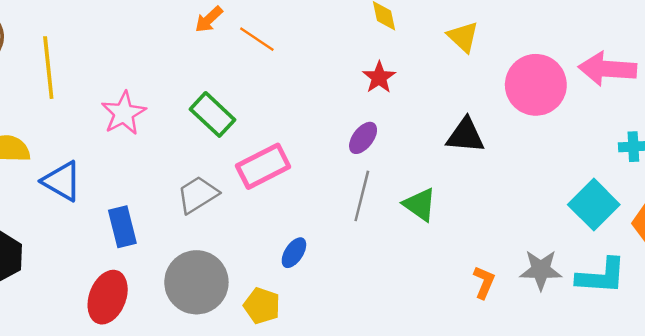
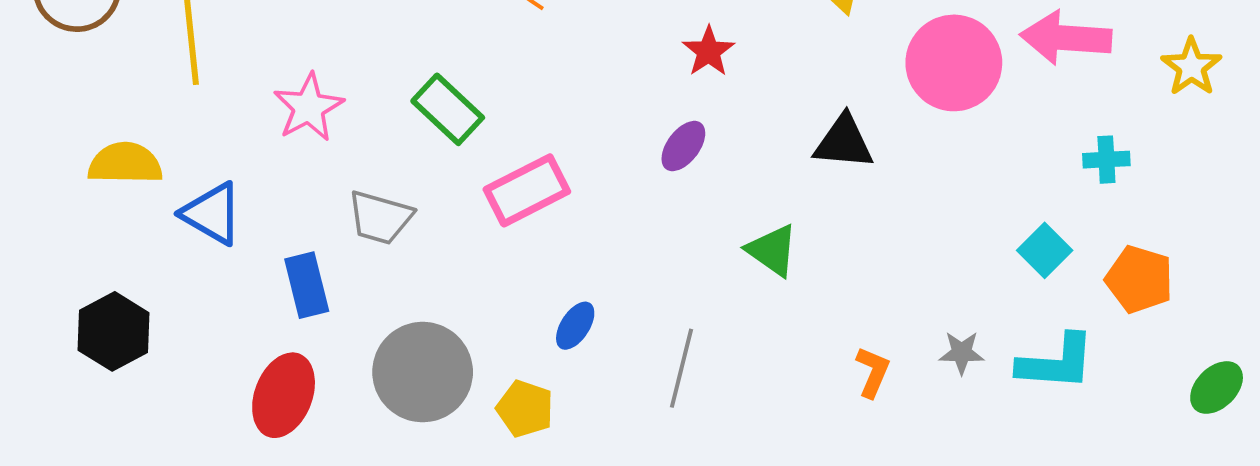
gray trapezoid: (198, 195) -> (380, 217), moved, turned -132
gray line: (362, 196) -> (681, 368), moved
cyan square: (594, 205) -> (1045, 250), size x0.7
gray star: (541, 270) -> (962, 353), size x0.7

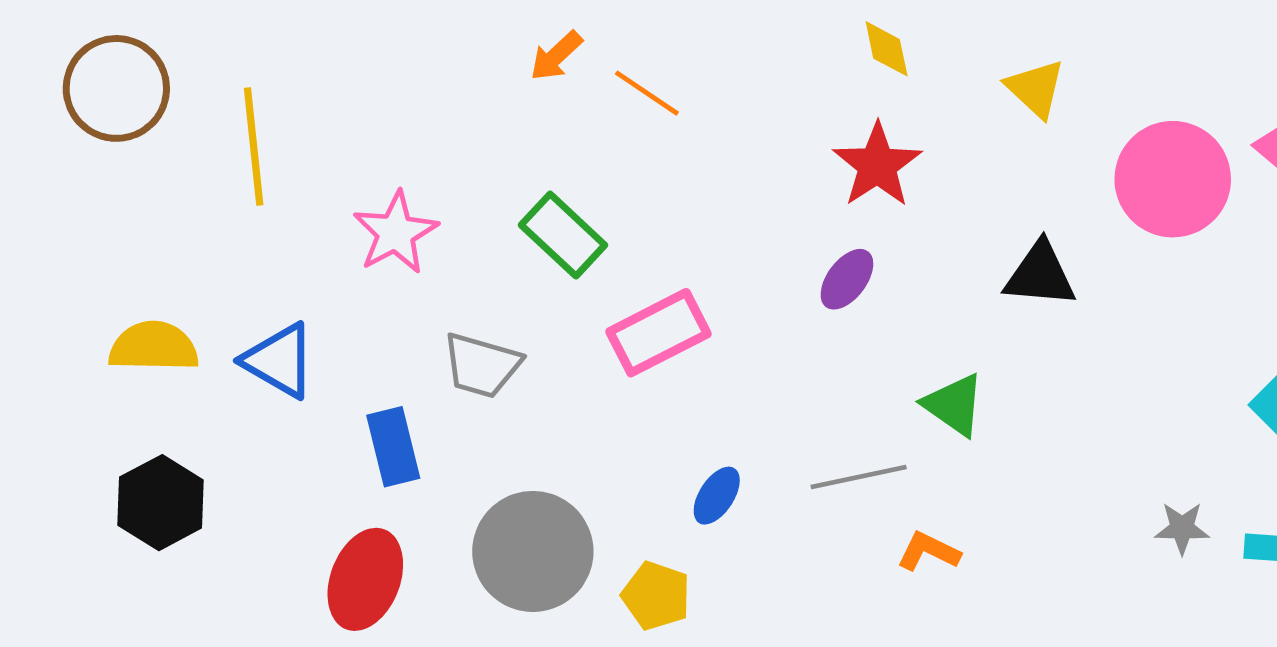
red star: (709, 51) -> (877, 165), size x1.4
yellow semicircle: (125, 163) -> (154, 347), moved
gray line: (681, 368) -> (859, 477), moved, turned 64
orange L-shape: (873, 372) -> (928, 551), moved, turned -87

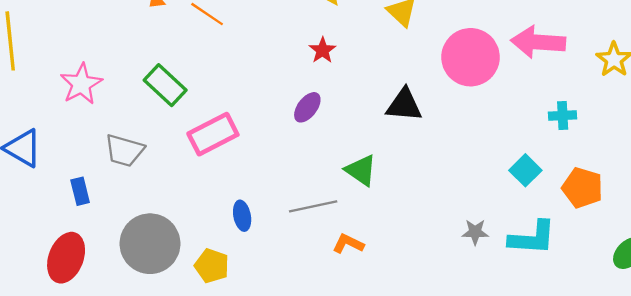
red star: (877, 165) -> (322, 50), size x0.6
blue rectangle: (393, 447) -> (80, 191), size x0.7
blue ellipse: (717, 496) -> (242, 216), turned -44

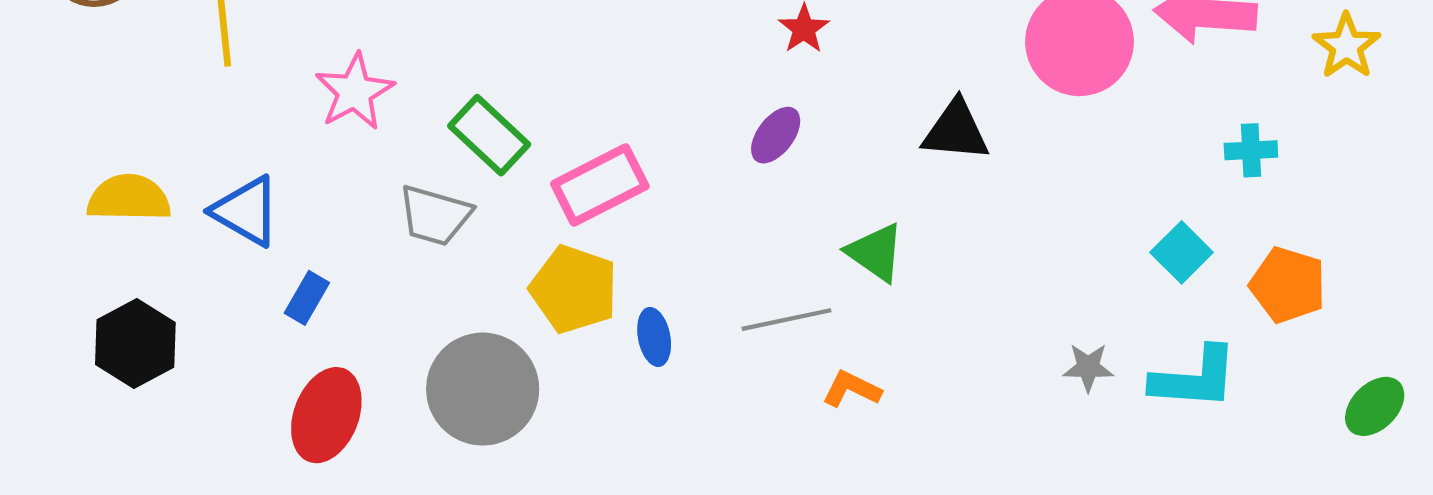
green rectangle: (165, 85) -> (489, 135), moved
blue rectangle: (80, 191) -> (307, 298), moved, turned 44
yellow pentagon: (212, 266) -> (574, 289), moved, size x1.4

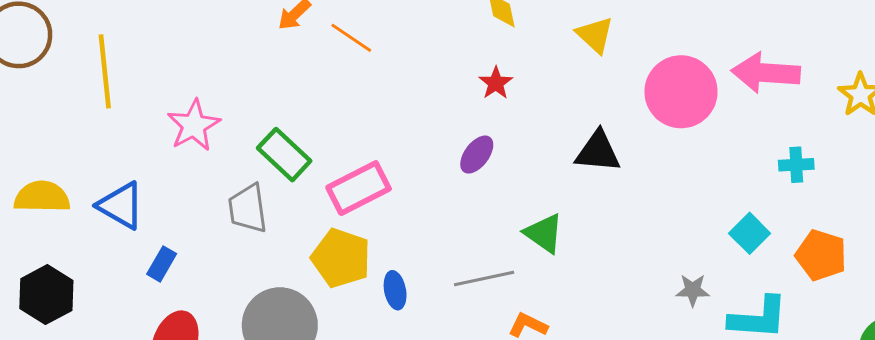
gray trapezoid: (435, 215) -> (248, 209), turned 66
gray star: (1088, 367) -> (693, 290), moved

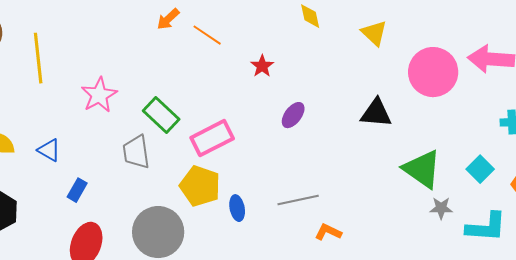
red star: (496, 83) -> (262, 66), moved
blue triangle: (121, 206) -> (49, 150), size x0.7
green triangle: (544, 233) -> (422, 169), moved, size x1.4

